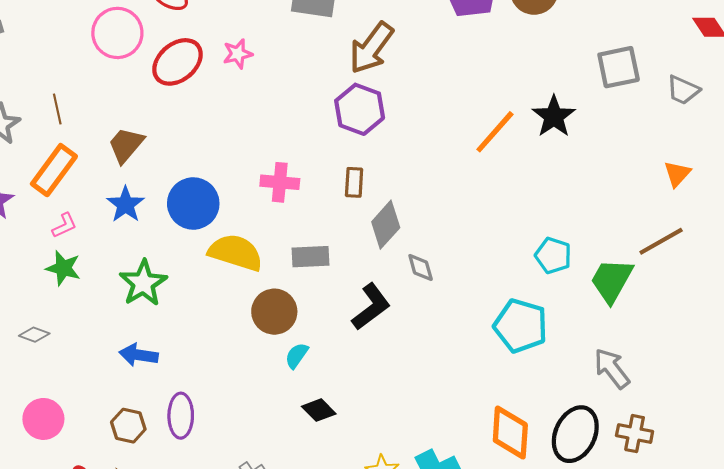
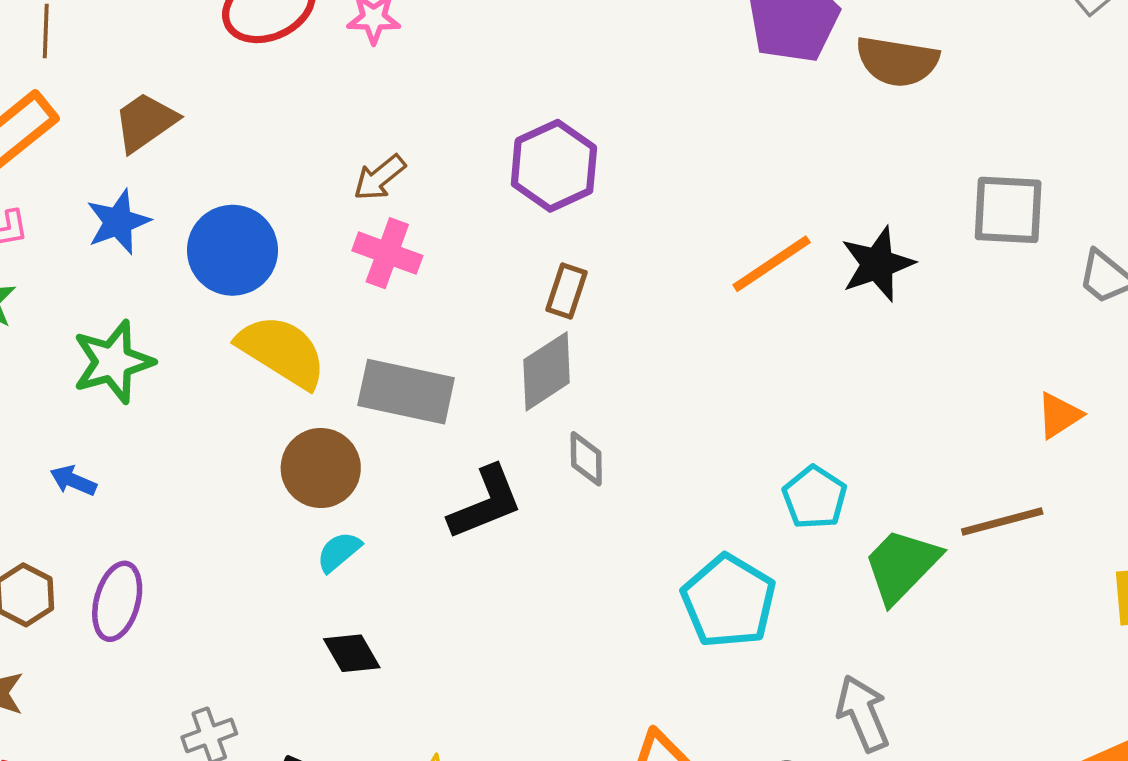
brown arrow: (371, 48) -> (380, 178), moved, size x0.6
brown rectangle: (354, 182) -> (566, 291), moved
gray rectangle: (311, 257) -> (406, 392), size x1.4
blue arrow: (139, 355) -> (73, 481), size x0.7

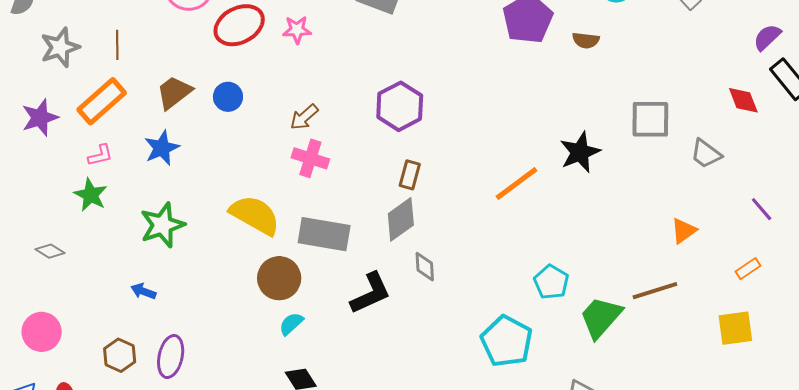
brown semicircle: (897, 61) -> (586, 40), size x0.6
blue circle: (232, 250) -> (228, 97), moved, size x0.6
orange line: (772, 264) -> (516, 183), moved

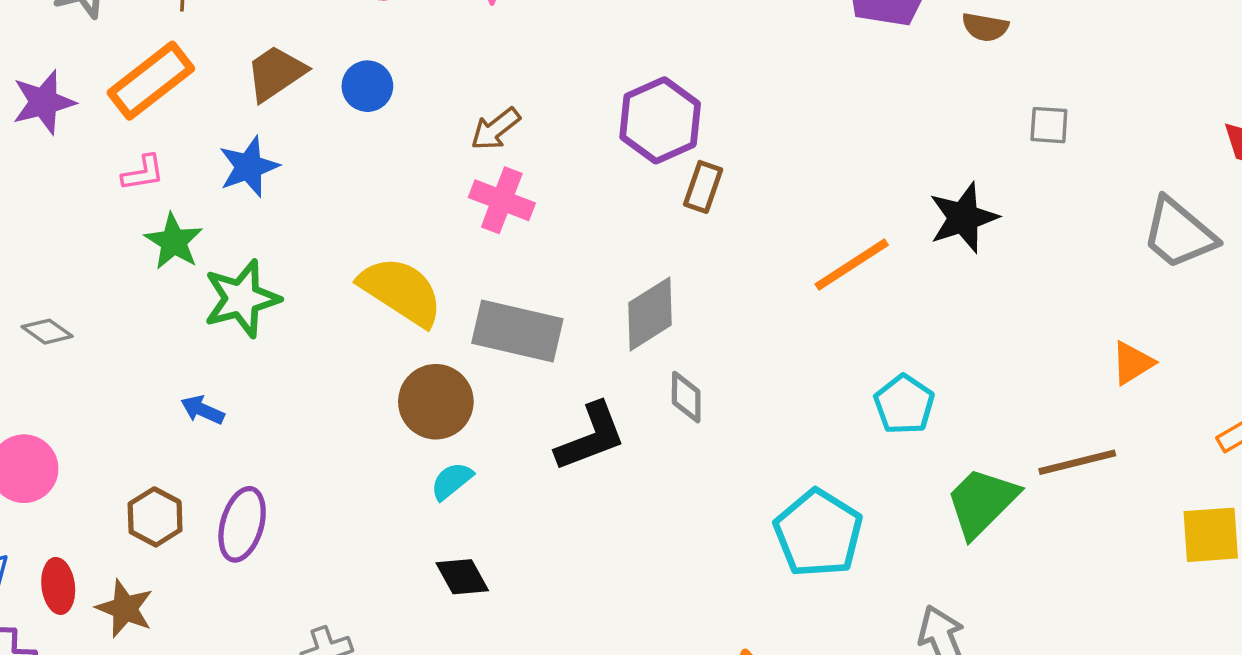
gray square: (650, 119) -> (1049, 125), moved, size x0.6
gray trapezoid: (706, 154) -> (1179, 233), size x1.4
brown rectangle: (410, 175) -> (703, 187), moved
green star: (91, 195) -> (174, 242), moved
cyan pentagon: (551, 282) -> (904, 404), moved

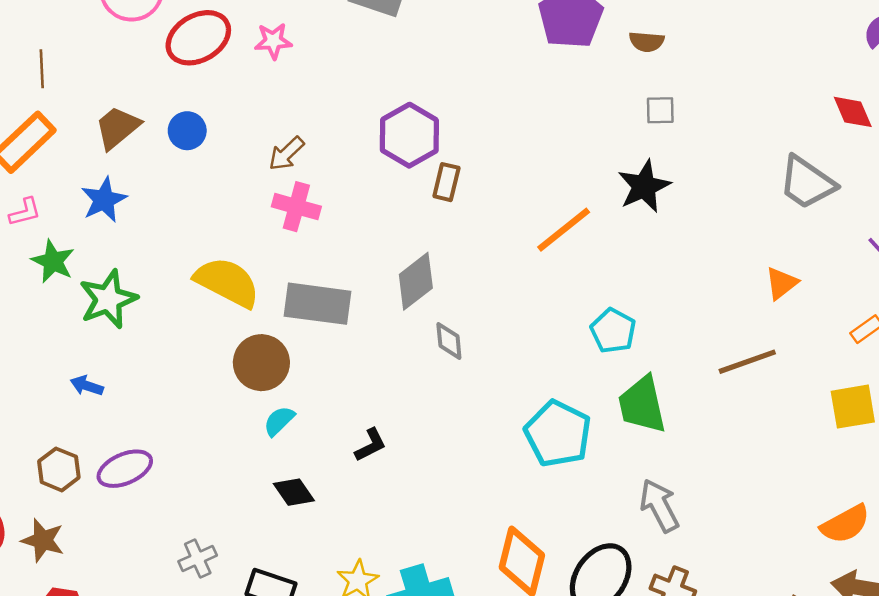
gray square: (1049, 125) -> (660, 110), moved
black L-shape: (591, 437) -> (371, 445), moved, size x0.6
green trapezoid: (982, 502) -> (642, 405), moved, turned -52
purple ellipse: (242, 524) -> (125, 469), turned 56

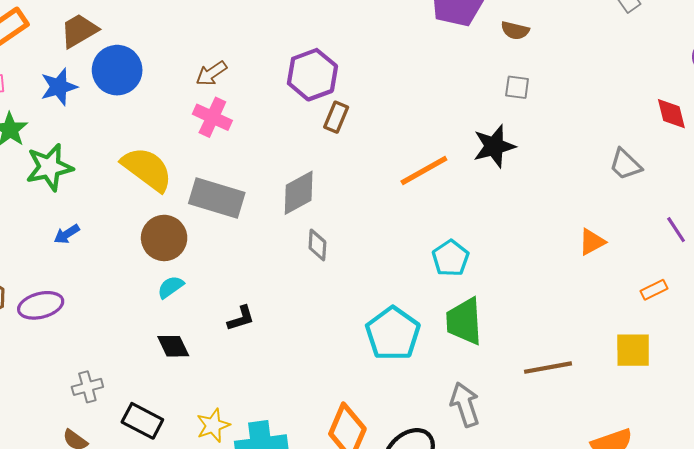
blue circle: (187, 131) -> (117, 70), moved, size x1.6
gray trapezoid: (807, 183) -> (625, 164), size x0.7
brown line: (747, 362) -> (548, 368), moved
blue arrow: (87, 386) -> (67, 234), moved, turned -60

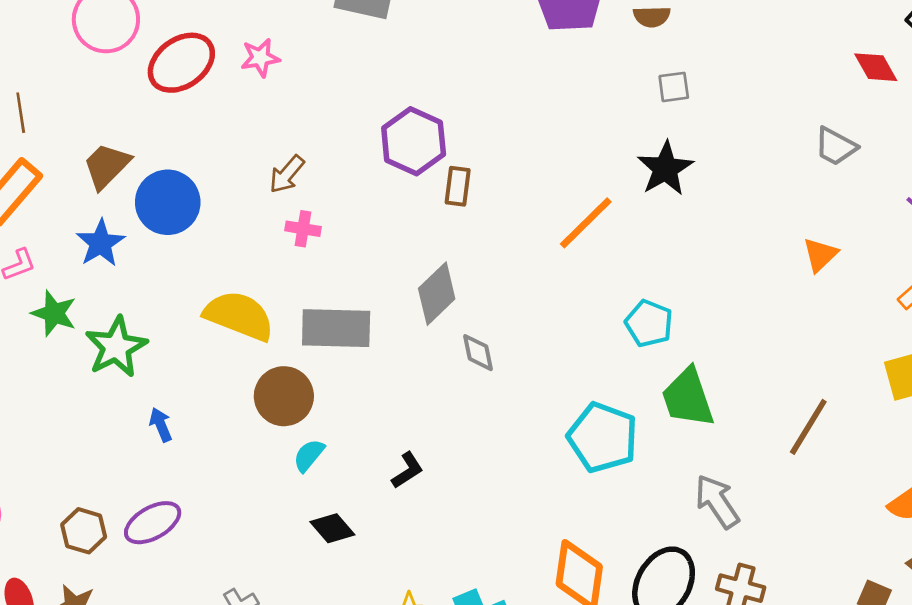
pink cross: (212, 117) -> (303, 229), size x0.7
blue arrow: (67, 234) -> (161, 425), turned 115
brown line: (548, 368) -> (808, 427), turned -33

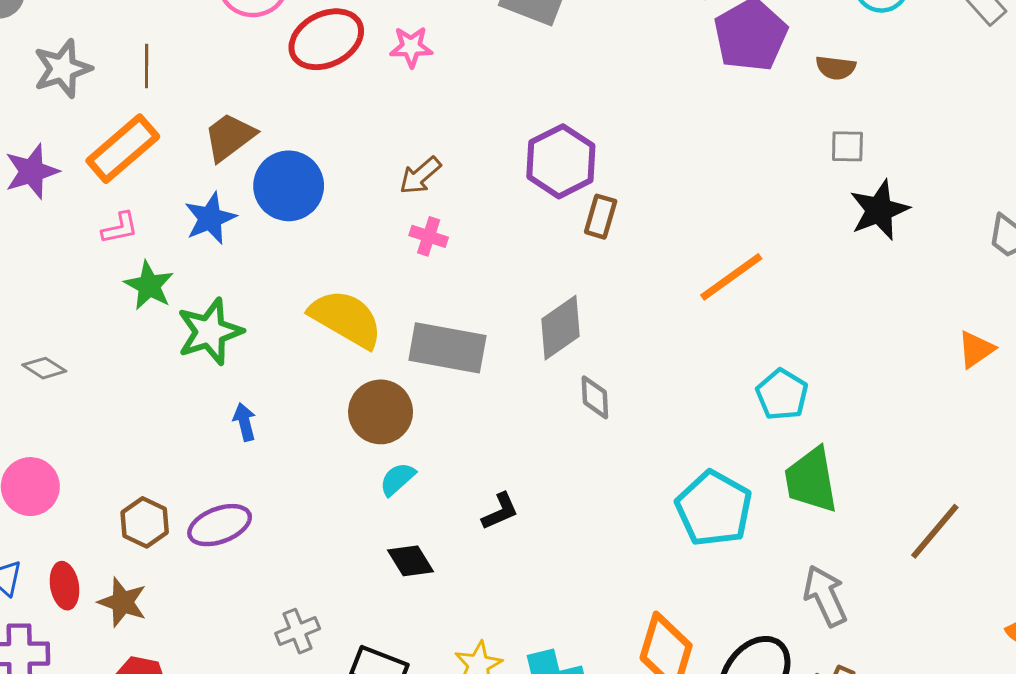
black star: (665, 169) -> (879, 210), moved

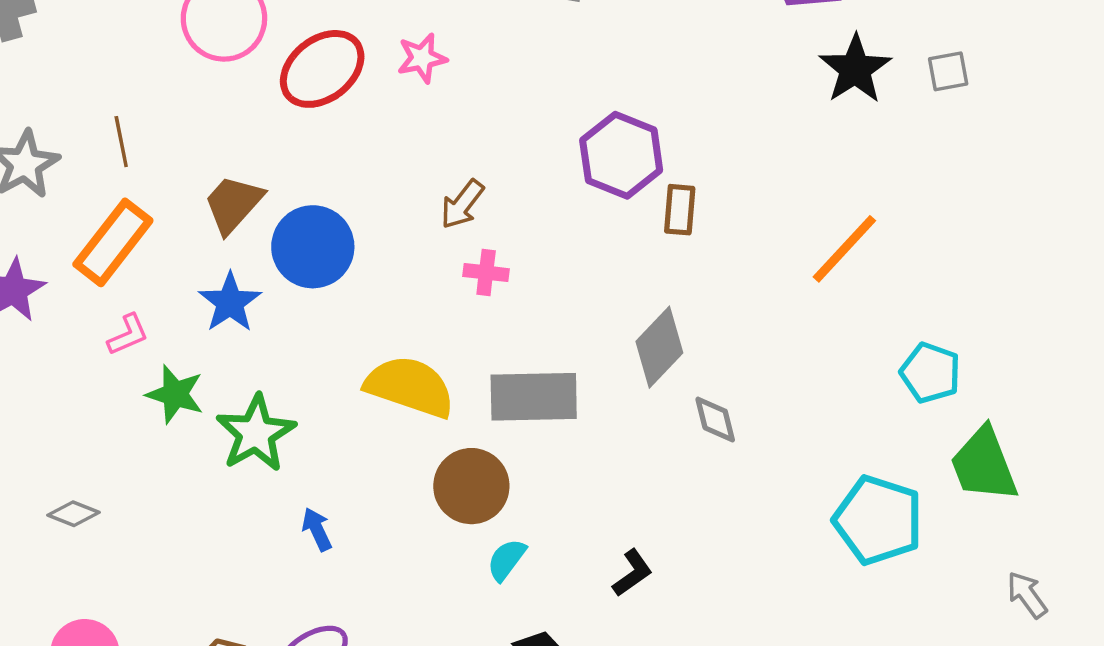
black star: (879, 210) -> (855, 69), moved
gray arrow: (825, 596) -> (1027, 595), size x0.7

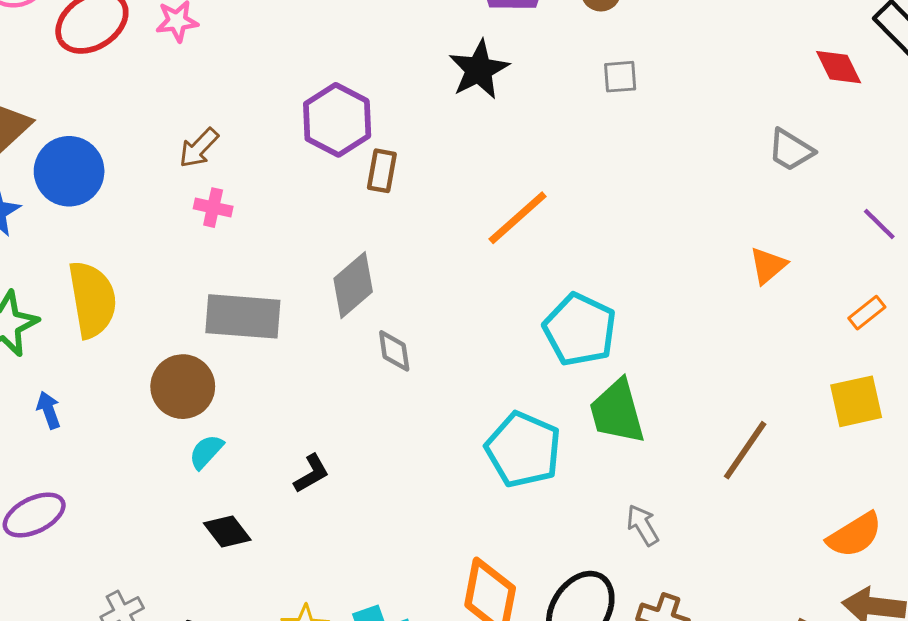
black star: (855, 69) -> (479, 70), moved
cyan pentagon: (930, 373) -> (580, 330), size x1.4
yellow semicircle: (410, 387) -> (92, 299), moved, turned 56

